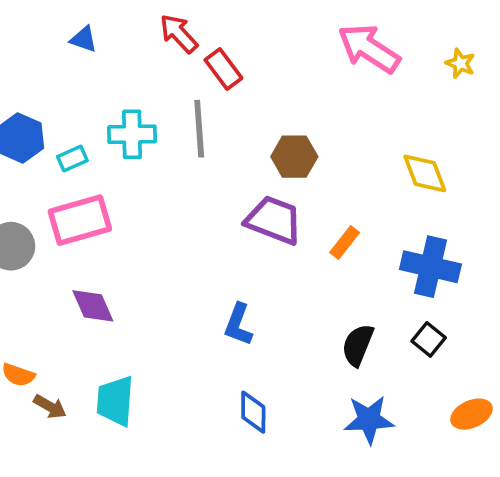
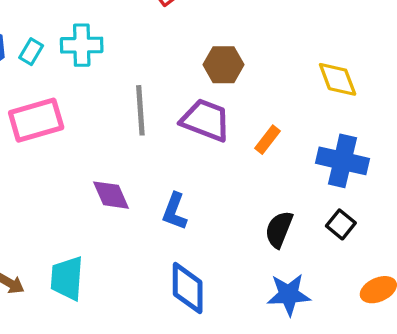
gray line: (199, 129) -> (140, 110), moved
cyan rectangle: (72, 159) -> (31, 52), moved, turned -35
purple diamond: (93, 306) -> (111, 195), moved
blue diamond: (253, 412) -> (188, 288), size x1.4

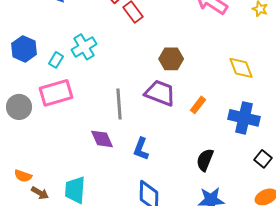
cyan cross: (82, 45) -> (84, 47), turned -30
cyan rectangle: (31, 52) -> (56, 60), moved
gray line: (140, 110) -> (119, 104), moved
black square: (341, 224) -> (263, 159), moved

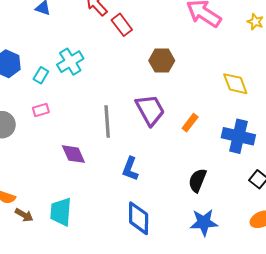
brown hexagon: (171, 59) -> (162, 61), moved
pink rectangle: (56, 93) -> (41, 110), size x0.5
purple trapezoid: (160, 93) -> (150, 110), turned 40
purple diamond: (102, 139) -> (73, 154), moved

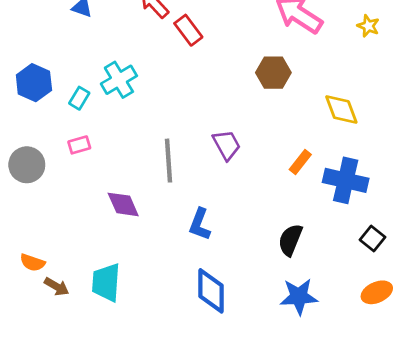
brown hexagon: (162, 61) -> (273, 73), moved
purple trapezoid: (150, 110) -> (227, 145), size x0.7
orange rectangle: (190, 123) -> (300, 162), moved

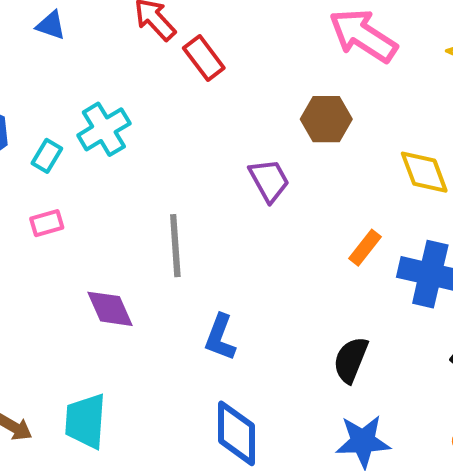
purple trapezoid: (227, 145) -> (269, 180), moved

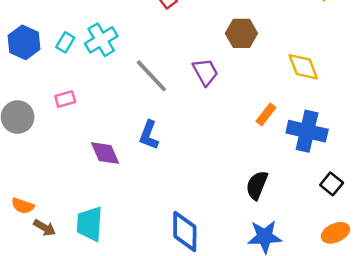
cyan rectangle: (47, 156) -> (65, 42), moved
gray line: (175, 246) -> (151, 76), moved, turned -39
blue L-shape: (220, 337) -> (149, 135), moved

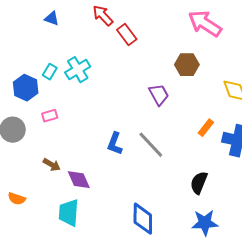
blue hexagon: (24, 42) -> (26, 88), moved
gray line: (151, 76) -> (151, 145), moved
purple diamond: (105, 153) -> (79, 180), moved
brown arrow: (45, 228) -> (52, 165), moved

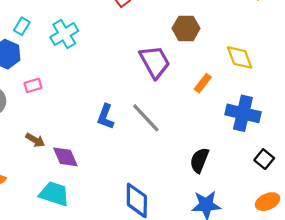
cyan rectangle: (50, 72) -> (22, 26), moved
purple trapezoid: (159, 95) -> (155, 62), size x1.4
orange rectangle: (206, 128) -> (203, 83), moved
cyan trapezoid: (69, 213) -> (54, 194), turned 104

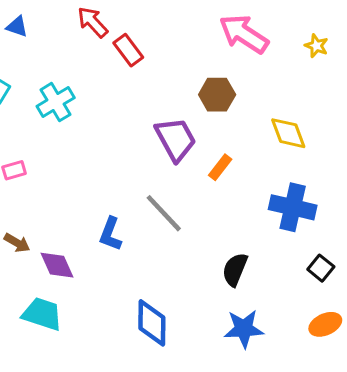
orange rectangle: (203, 83) -> (220, 167), moved
blue L-shape: (106, 117) -> (110, 234), moved

